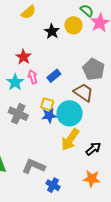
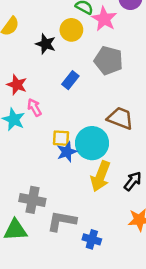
gray pentagon: (94, 69) -> (109, 60), moved
blue rectangle: (54, 76) -> (70, 80), moved
brown trapezoid: (83, 93) -> (120, 118), moved
gray cross: (18, 114) -> (32, 200), moved

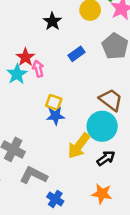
black star: (46, 44) -> (52, 21), moved
red star: (17, 85) -> (25, 57), moved
cyan circle: (92, 143) -> (102, 126), moved

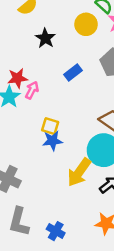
red star: (25, 57) -> (18, 78), turned 30
pink arrow: (38, 69) -> (32, 90), turned 42
gray L-shape: (33, 175) -> (19, 222), moved, turned -100

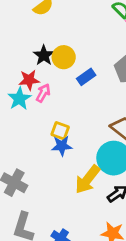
yellow circle: (86, 24) -> (64, 57), moved
black star: (45, 38) -> (44, 55), moved

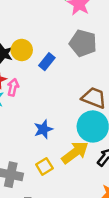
yellow square: (60, 131) -> (44, 166), moved, turned -35
yellow arrow: (87, 179) -> (75, 152), turned -148

